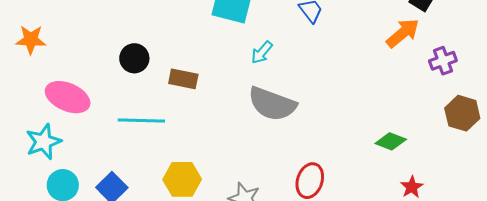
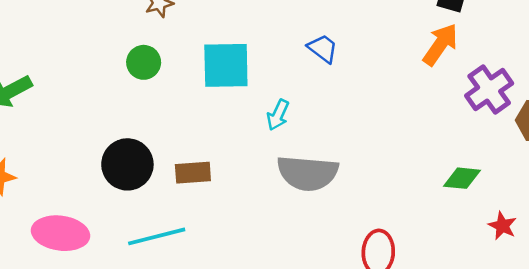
black circle: (134, 58) -> (127, 164), size x1.4
purple cross: (443, 61) -> (489, 89), moved, size x1.4

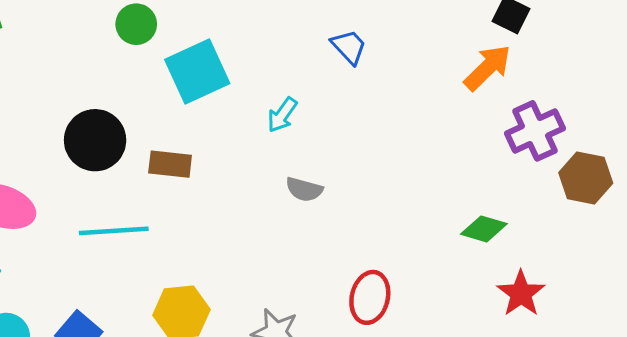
cyan square: (226, 65) -> (197, 71), moved, turned -34
gray semicircle: (308, 173) -> (304, 189), size x0.5
red star: (502, 226) -> (521, 293), size x1.4

